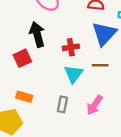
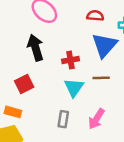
red square: (22, 58) -> (24, 84), moved
orange rectangle: (24, 97) -> (13, 112), moved

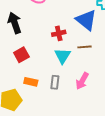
blue triangle: (104, 45) -> (86, 20), turned -30
black arrow: (35, 48) -> (15, 23), moved
orange rectangle: (13, 112) -> (31, 82), moved

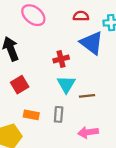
brown line: (85, 47) -> (87, 96), moved
pink arrow: (82, 81) -> (88, 132), moved, turned 54

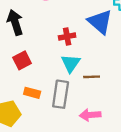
gray rectangle: (59, 114) -> (61, 94), size x1.6

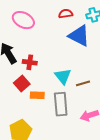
red cross: (67, 36) -> (30, 62), moved, turned 32
orange rectangle: (32, 93) -> (37, 95), moved

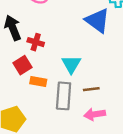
brown line: (83, 83) -> (91, 89), moved

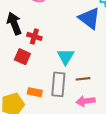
red square: (23, 65) -> (22, 57), turned -35
orange rectangle: (38, 81) -> (35, 92), moved

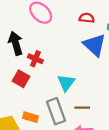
gray rectangle: (58, 84) -> (56, 111), turned -30

